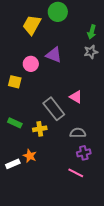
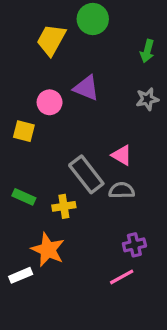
gray star: (91, 52) -> (147, 99), moved
gray semicircle: (78, 133) -> (122, 190), moved
orange star: (30, 156) -> (48, 250), size x1.5
white rectangle: (13, 164) -> (21, 275), moved
pink line: (76, 173) -> (122, 277), turned -56

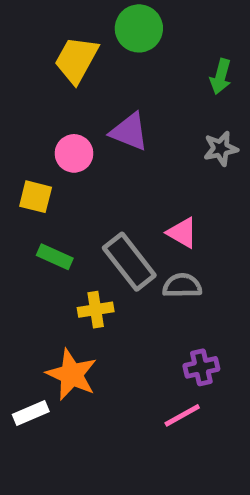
green rectangle: (24, 197) -> (55, 257), moved

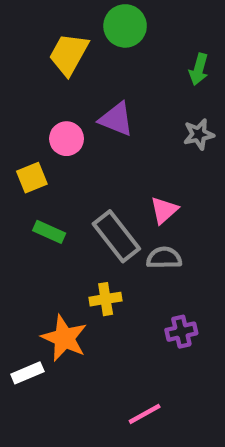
yellow square: (36, 197) -> (32, 178), turned -36
pink triangle: (182, 233) -> (164, 210), turned 48
yellow cross: (96, 310) -> (106, 299), moved
pink line: (182, 415) -> (145, 414), moved

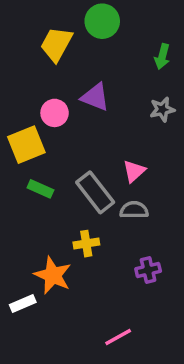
yellow square: (32, 178) -> (26, 145), size x1.5

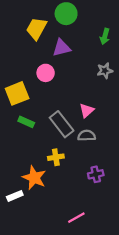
purple triangle: (95, 97) -> (62, 48), moved, turned -36
pink circle: (55, 113) -> (46, 73), moved

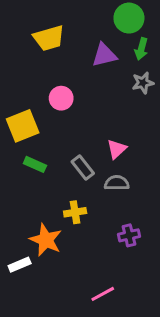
green circle: (66, 14) -> (129, 18), moved
yellow trapezoid: (36, 28) -> (49, 38), turned -135
purple triangle: (62, 48) -> (104, 55), moved
gray star: (105, 71) -> (143, 83), moved
gray rectangle: (62, 124) -> (83, 168), size x0.7

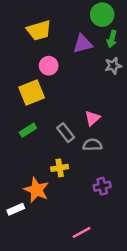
pink circle: (61, 98) -> (49, 66), moved
yellow square: (23, 126) -> (32, 92), moved
green rectangle: (35, 164) -> (28, 130), turned -56

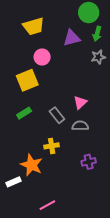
pink line: (81, 232) -> (47, 205), moved

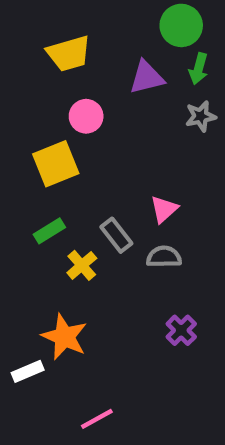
yellow cross: (52, 146) -> (82, 265), moved, turned -32
purple cross: (89, 162) -> (181, 330), turned -32

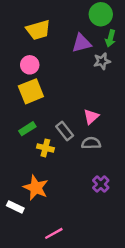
pink circle: (86, 116) -> (30, 65), moved
gray star: (201, 116) -> (102, 61), moved
yellow cross: (82, 265) -> (45, 148), turned -35
white rectangle: (28, 371) -> (15, 207), turned 49

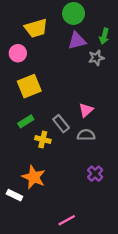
green circle: (101, 14) -> (74, 13), moved
pink circle: (30, 65) -> (18, 53), moved
pink line: (54, 233) -> (67, 220), moved

